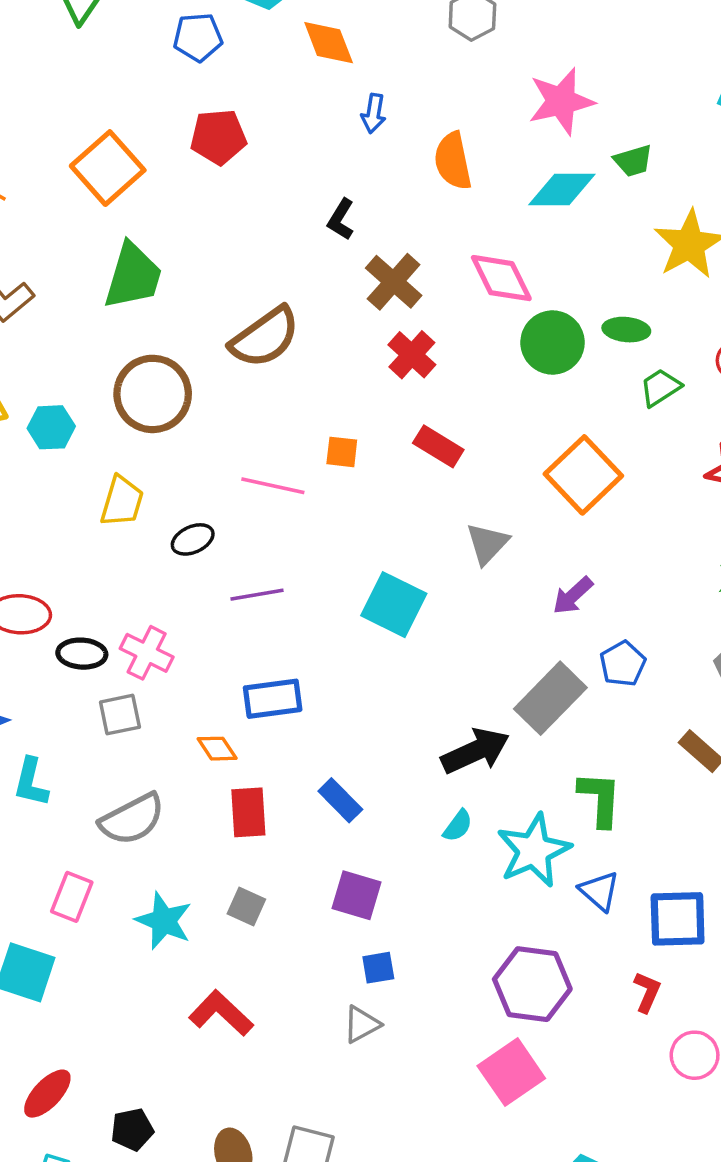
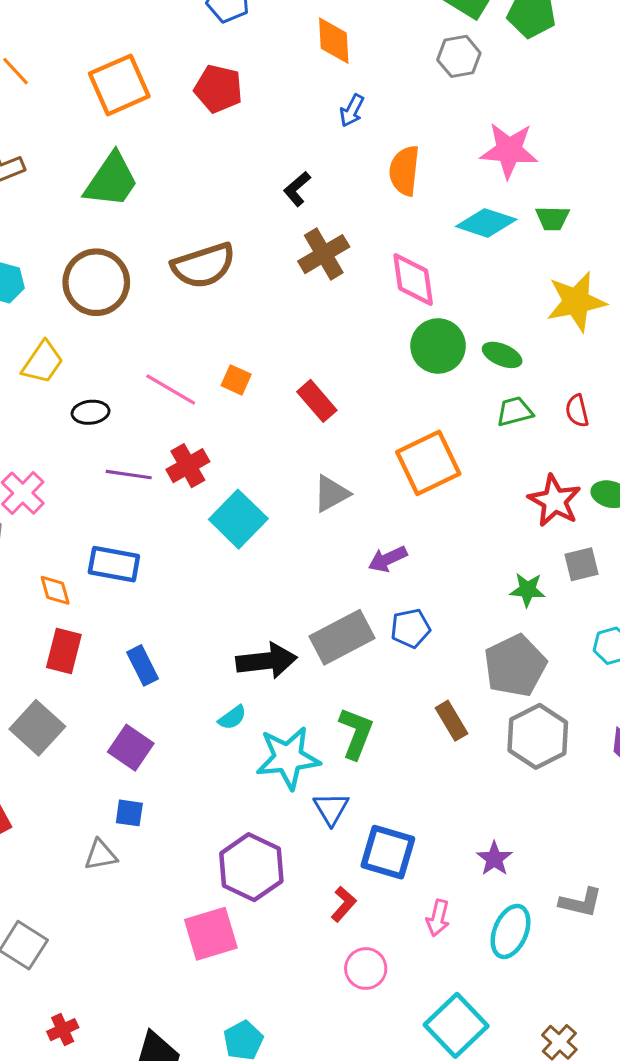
red cross: (412, 355) -> (188, 466), moved
gray square: (246, 907) -> (37, 728), size x1.6

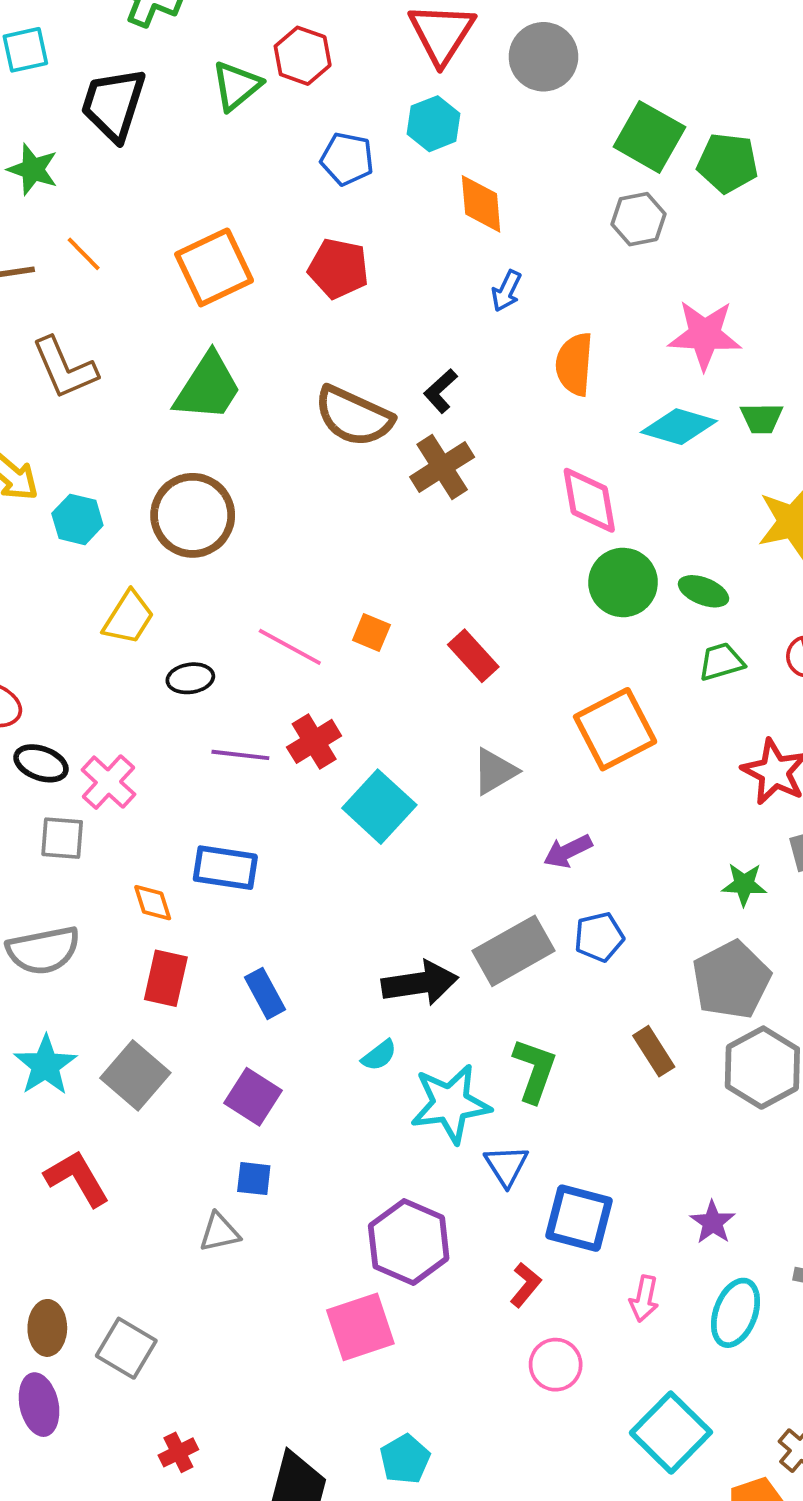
brown cross: (324, 254) -> (442, 467), moved
brown semicircle: (203, 265) -> (354, 416), moved, turned 44

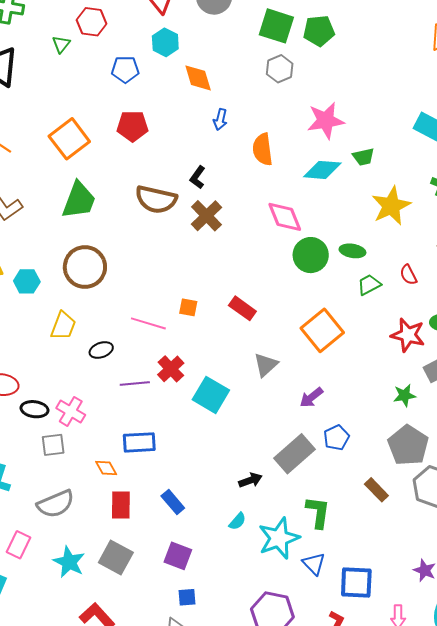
green triangle: (236, 86) -> (61, 44), size x0.7
black arrow: (420, 983) -> (250, 480), size x0.6

